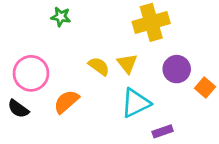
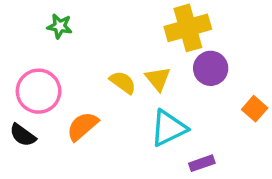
green star: (61, 17) -> (60, 26), moved
purple circle: (177, 69) -> (211, 68), moved

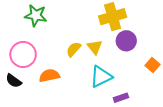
green star: (60, 26) -> (36, 16), size x1.5
yellow semicircle: (123, 82) -> (74, 49), turned -84
orange semicircle: (82, 126) -> (49, 76), turned 30

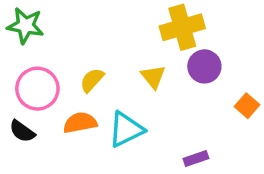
green star: (36, 16) -> (25, 26), moved
yellow semicircle: (74, 49) -> (92, 80), moved
cyan triangle: (101, 77) -> (126, 130), moved

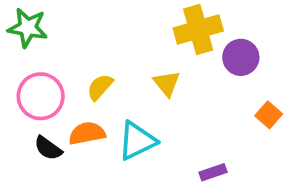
purple circle: (204, 66) -> (241, 57), moved
black semicircle: (22, 131) -> (48, 148), moved

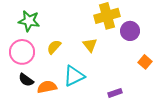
green star: (28, 28) -> (29, 21), moved
orange semicircle: (87, 133) -> (47, 87), moved

